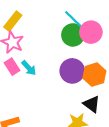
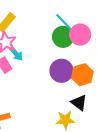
cyan arrow: (29, 68) -> (16, 54), moved

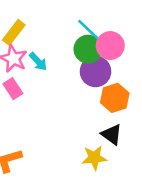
cyan arrow: (16, 54) -> (38, 62), moved
purple circle: (61, 71) -> (96, 71), moved

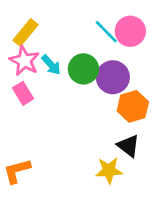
pink circle: (110, 46) -> (130, 31), moved
green circle: (88, 49) -> (83, 69), moved

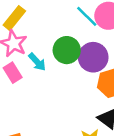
cyan arrow: (51, 65) -> (37, 62), moved

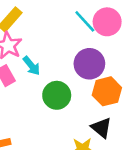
green circle: (67, 50) -> (57, 95), moved

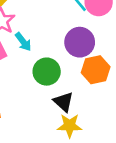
black triangle: (101, 128) -> (63, 102), moved

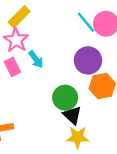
green circle: (47, 72) -> (65, 98), moved

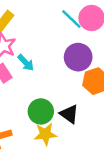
green circle: (65, 98) -> (41, 111), moved
yellow star: (78, 137) -> (45, 134), moved

